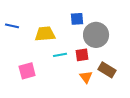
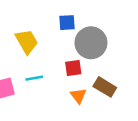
yellow trapezoid: (45, 34) -> (27, 42), turned 65
cyan line: (60, 55) -> (34, 78), moved

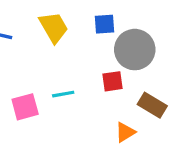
yellow trapezoid: (27, 42) -> (54, 27), moved
orange triangle: (78, 96) -> (125, 132), moved, turned 36

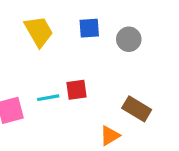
gray circle: (135, 50) -> (129, 39), moved, size x0.6
red square: (112, 81) -> (77, 90), moved

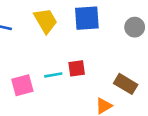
blue square: (89, 28) -> (87, 18), size x1.5
gray circle: (129, 39) -> (135, 27), moved

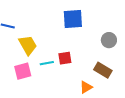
yellow trapezoid: (46, 21) -> (28, 45), moved
gray circle: (135, 27) -> (109, 40), moved

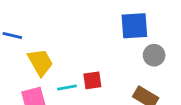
blue square: (73, 19) -> (134, 26), moved

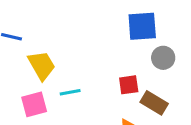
red square: (92, 80) -> (129, 85), moved

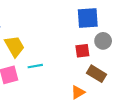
red square: (129, 85) -> (82, 51), moved

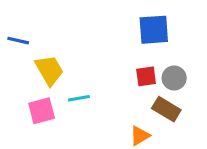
gray circle: (103, 41) -> (174, 78), moved

